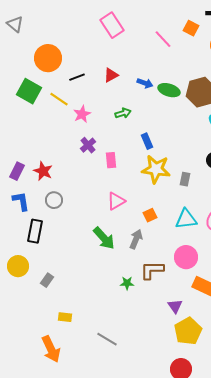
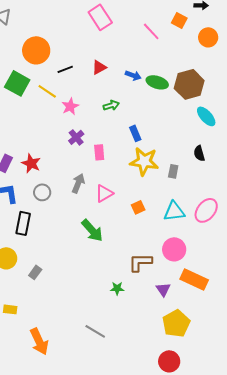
gray arrow: (136, 239) -> (78, 183), moved
green star: (127, 283) -> (117, 288), moved
purple triangle: (175, 306) -> (163, 289), moved
yellow rectangle: (65, 317) -> (10, 309), moved

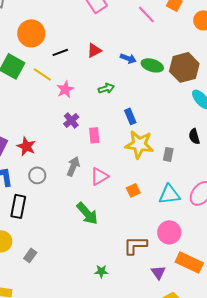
green star: (117, 288) -> (101, 271), moved

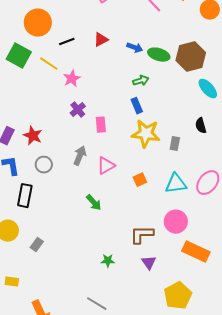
green arrow: (106, 88) -> (141, 81), moved
green arrow: (87, 213) -> (94, 203), size x0.7
purple triangle: (158, 272) -> (149, 263), moved

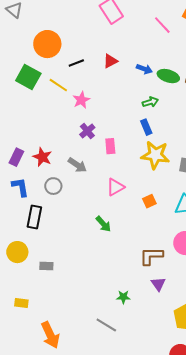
gray arrow: (80, 156) -> (77, 165), moved, turned 102
gray rectangle: (37, 245) -> (46, 266), turned 56
green star: (108, 261) -> (123, 297), moved

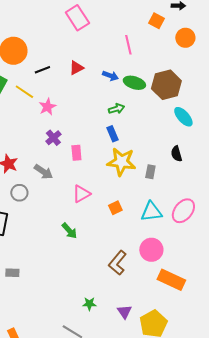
pink line: (162, 25) -> (128, 45), moved, turned 30
brown L-shape: (151, 256) -> (117, 263), turned -50
purple triangle: (158, 284) -> (124, 312), moved

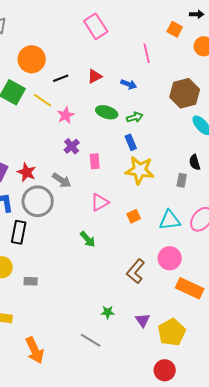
green ellipse: (134, 83) -> (107, 112), moved
gray rectangle: (150, 172) -> (182, 180), moved
gray circle: (19, 193) -> (38, 201), size x1.8

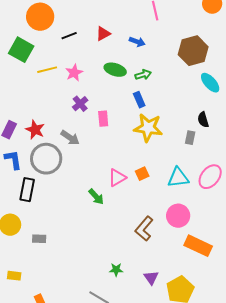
yellow line: (43, 100) -> (47, 70), moved, turned -48
pink triangle: (100, 202) -> (117, 178), moved

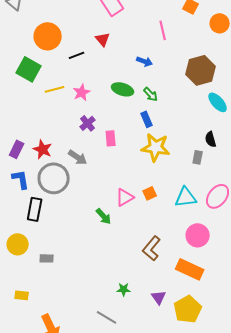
red triangle: (103, 34) -> (103, 39), moved, turned -42
green arrow: (143, 75) -> (151, 94), turned 63
pink circle: (178, 216) -> (198, 235), moved
orange rectangle: (198, 246) -> (190, 269), moved

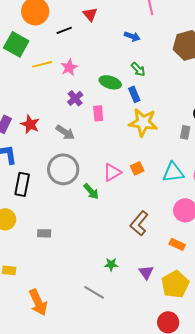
green ellipse: (123, 89) -> (110, 82), moved
gray circle: (54, 178) -> (63, 169), moved
gray rectangle: (47, 258) -> (44, 233), moved
orange rectangle: (190, 269) -> (177, 244), size x0.6

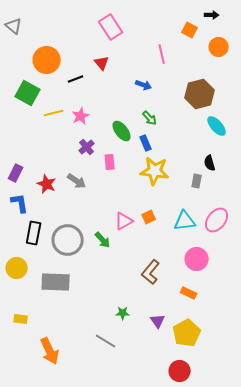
green ellipse: (110, 82) -> (122, 131), turned 35
red star: (30, 124) -> (47, 184), moved
gray circle: (63, 169) -> (68, 240), moved
gray rectangle: (44, 233) -> (56, 282), size x2.0

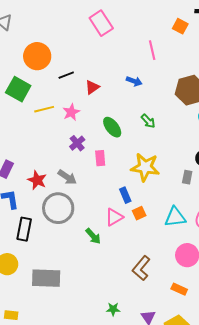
red triangle: (102, 63) -> (92, 87), moved, turned 35
green arrow: (150, 118) -> (148, 121), moved
blue rectangle: (146, 143) -> (125, 195), moved
gray circle: (68, 240) -> (58, 208), moved

